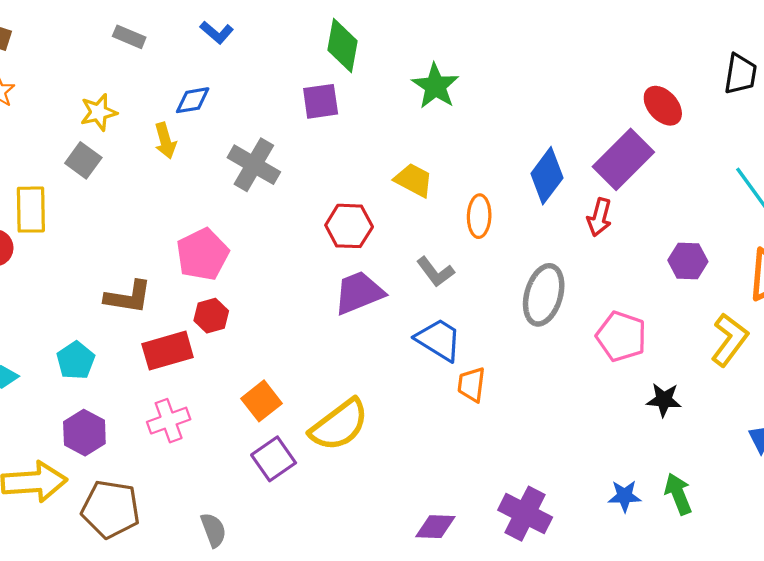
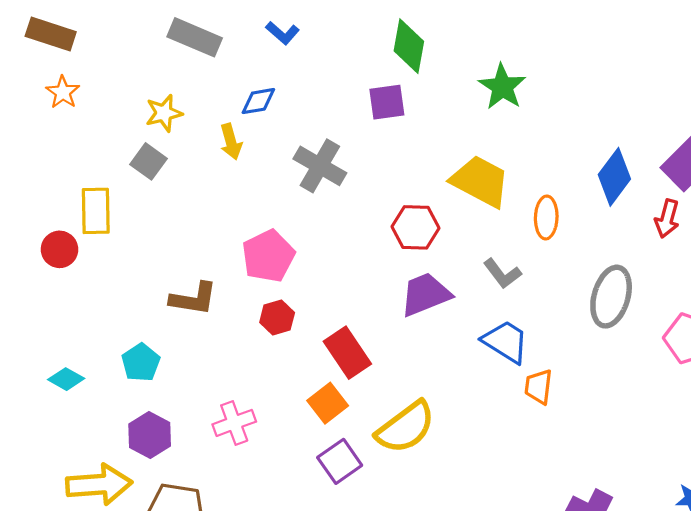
gray rectangle: (129, 37) -> (195, 37), size x1.6
yellow trapezoid: (414, 180) -> (480, 181), size x1.5
red rectangle: (168, 351) -> (347, 353), moved, turned 72

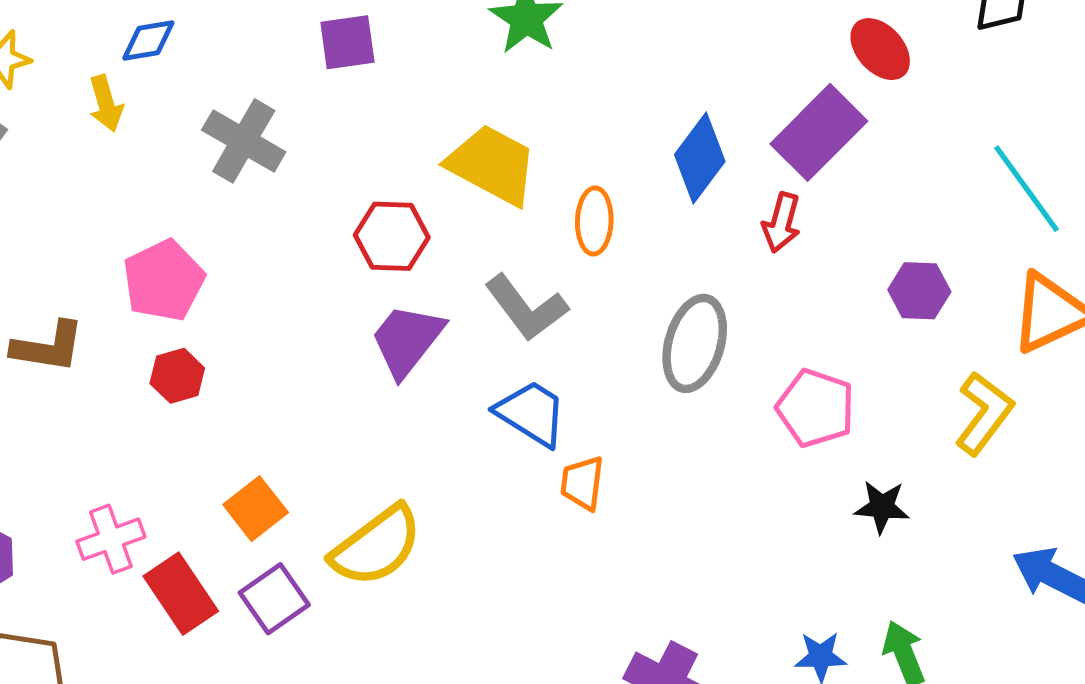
gray L-shape: (502, 274) -> (526, 308), size x1.4
purple trapezoid: (425, 294) -> (407, 340), turned -30
red rectangle: (347, 353) -> (181, 594), moved

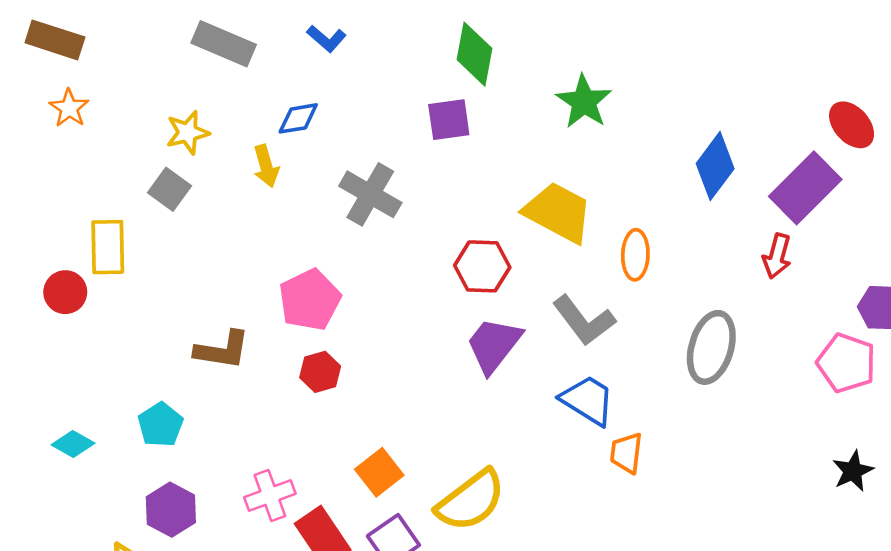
blue diamond: (700, 158) -> (715, 166), moved
pink pentagon: (816, 408) -> (846, 363), moved
black star: (882, 507) -> (853, 471), turned -30

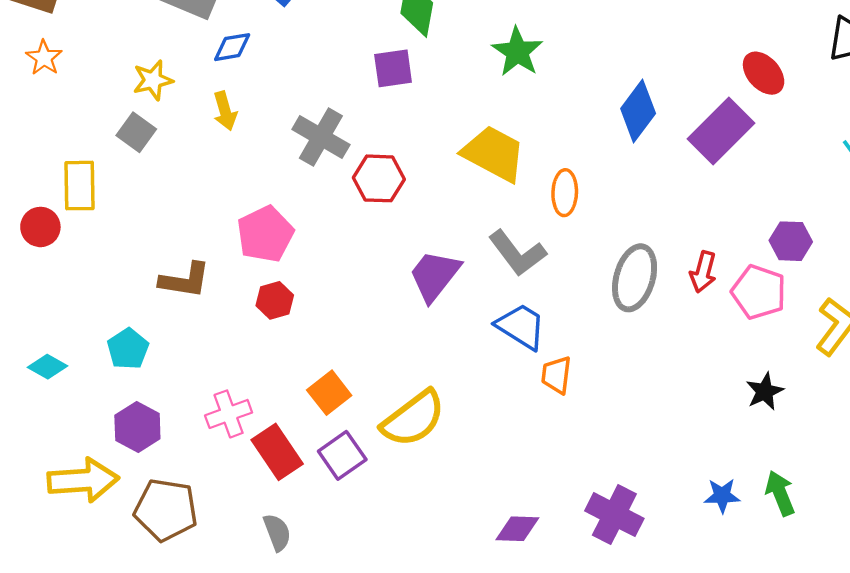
blue diamond: (298, 118) -> (232, 47), moved
red arrow: (777, 256) -> (703, 272), moved
red hexagon: (482, 266) -> (379, 178), moved

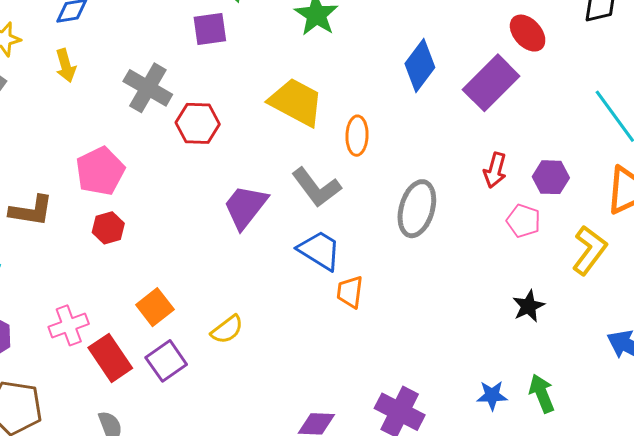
red arrow: (703, 272) -> (495, 170), moved
pink pentagon: (759, 292) -> (523, 221), size x0.7
yellow semicircle: (413, 419) -> (227, 329), size x0.6

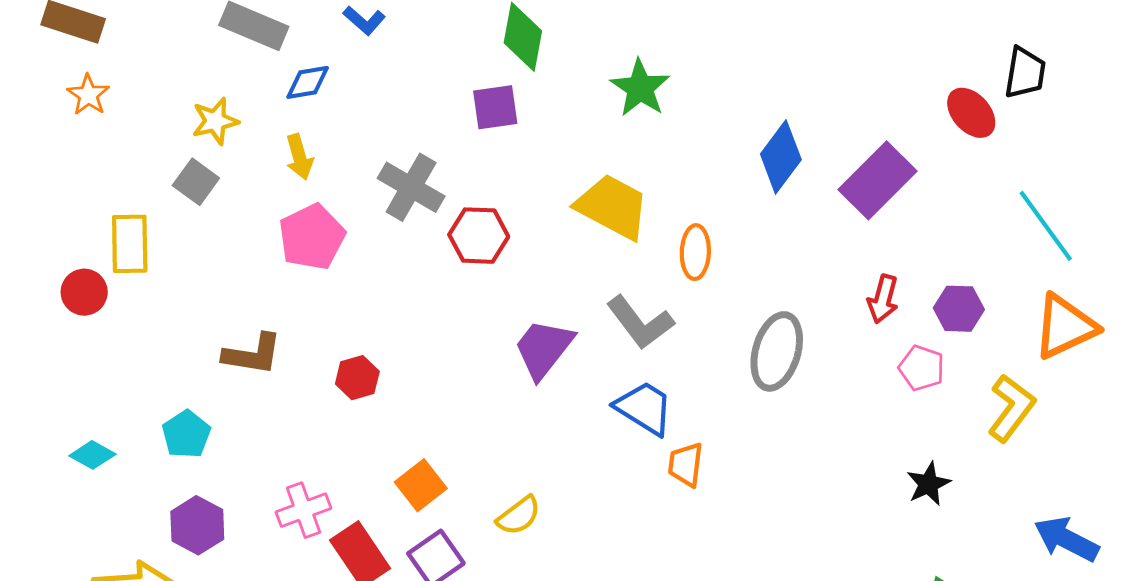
red ellipse: (528, 33) -> (971, 113), moved
pink pentagon: (100, 171) -> (312, 237), moved

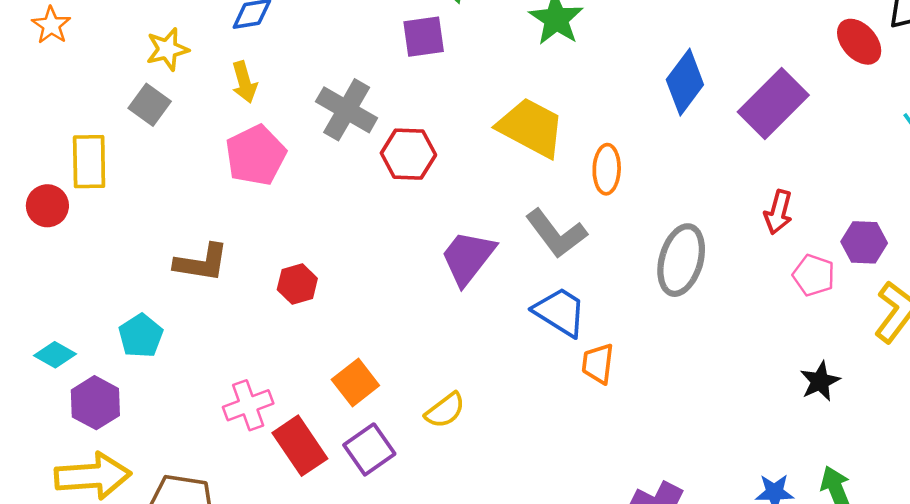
purple hexagon: (959, 309) -> (864, 242), moved
purple hexagon: (197, 525) -> (95, 403), moved

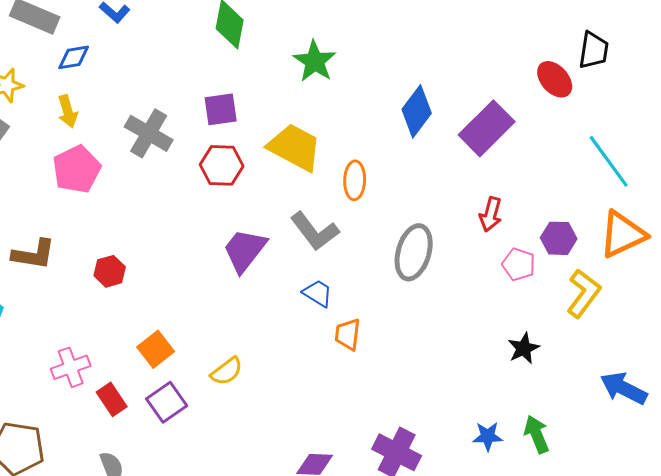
purple square: (424, 37) -> (221, 109), moved
red hexagon: (408, 154) -> (222, 165), moved
blue trapezoid: (560, 312) -> (318, 293), size x0.7
red rectangle: (300, 446) -> (112, 399), size x0.7

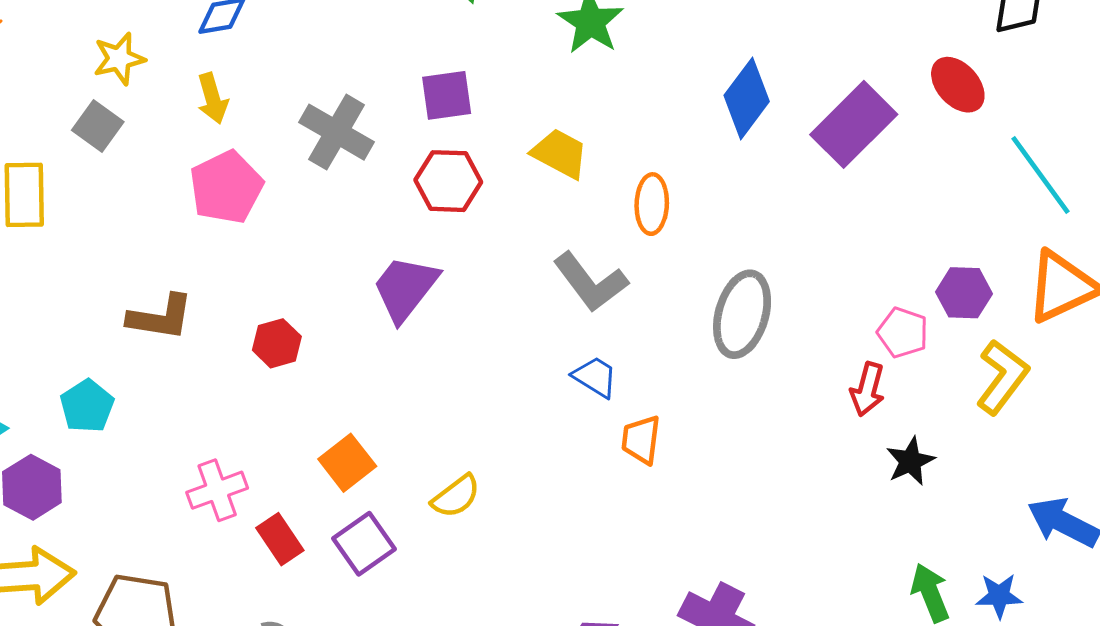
red ellipse: (555, 79) -> (958, 85), moved
yellow trapezoid: (295, 147) -> (560, 154), size x0.7
red arrow: (491, 214) -> (868, 389), moved
purple trapezoid: (245, 250) -> (405, 288), moved
blue star: (488, 436) -> (999, 596), moved

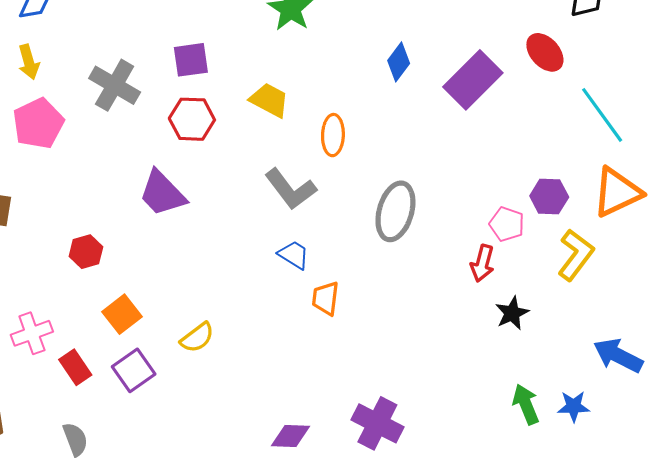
blue diamond: (747, 98) -> (399, 62), size x0.7
purple trapezoid: (405, 288) -> (162, 193), turned -82
red hexagon: (277, 343) -> (86, 252), moved

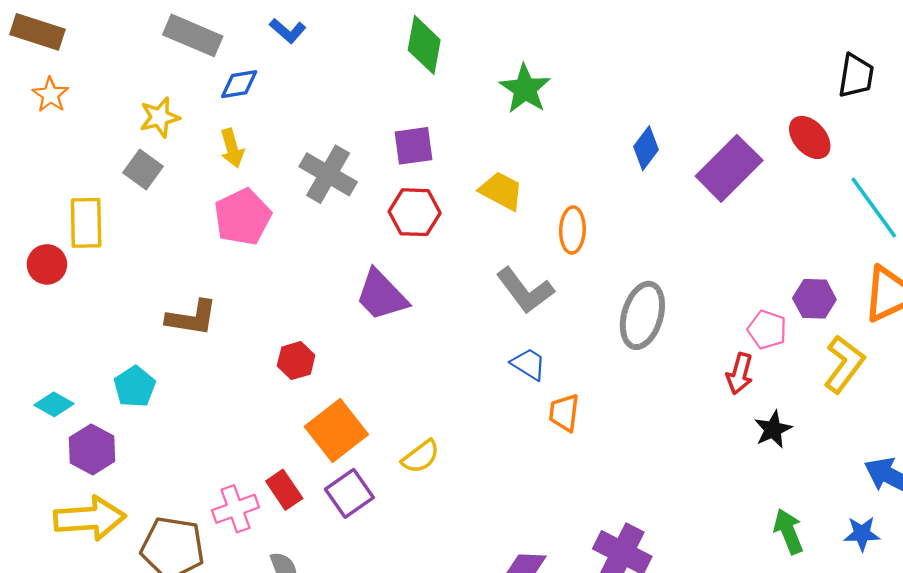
orange square: (122, 314) -> (336, 431), size x1.4
pink cross: (32, 333) -> (236, 509), moved
blue star: (574, 406) -> (862, 534), moved

